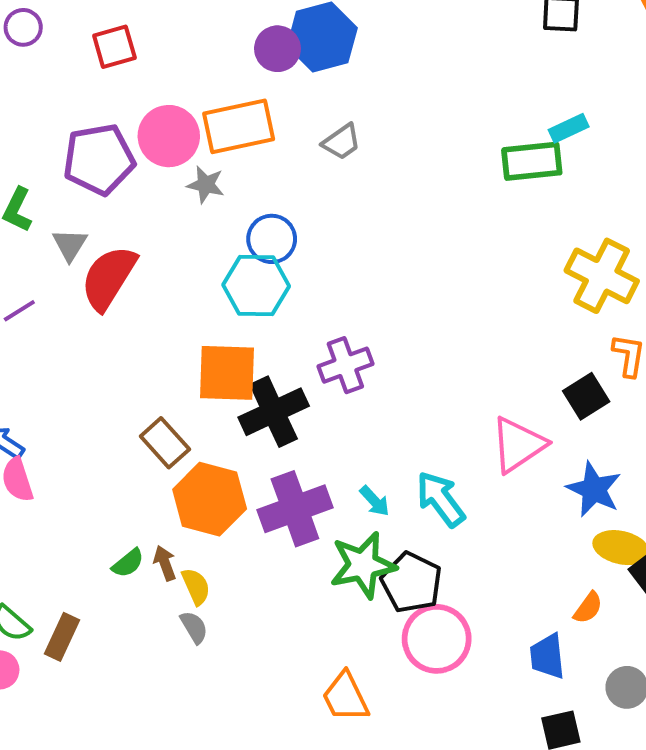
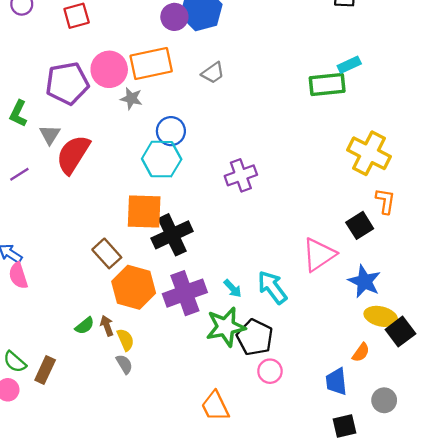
purple cross: (345, 365) -> (241, 175), moved
pink circle: (437, 639) -> (270, 371), size x0.6

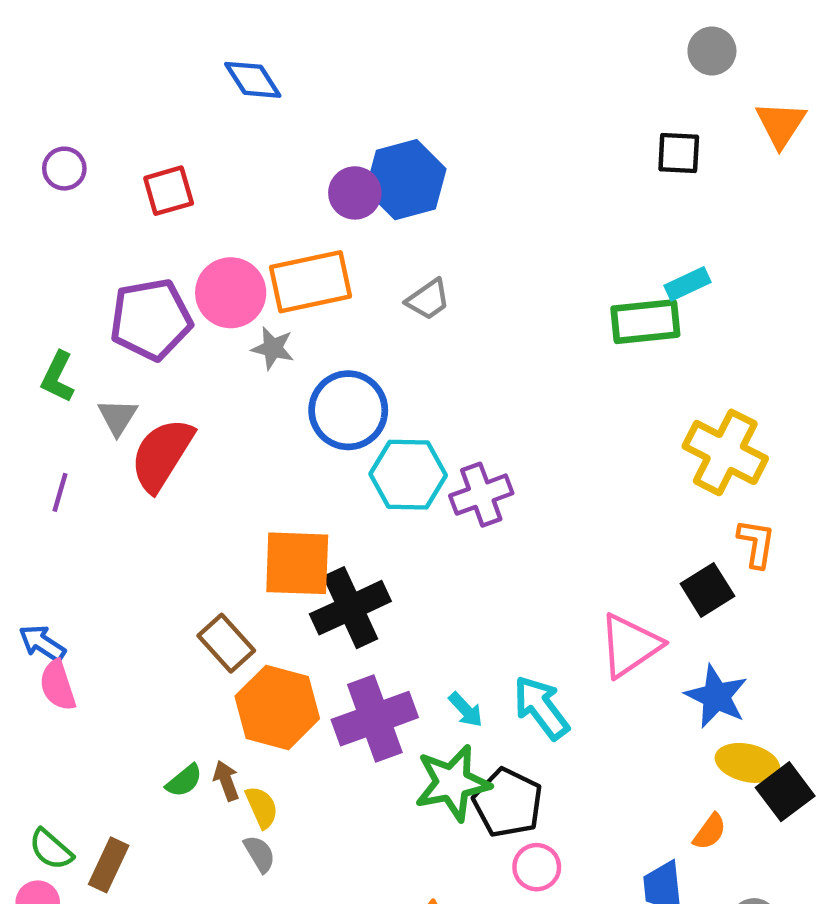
blue circle: (171, 131) -> (348, 410), size x1.4
cyan hexagon: (162, 159) -> (408, 475), moved
purple line: (19, 174) -> (60, 492), turned -42

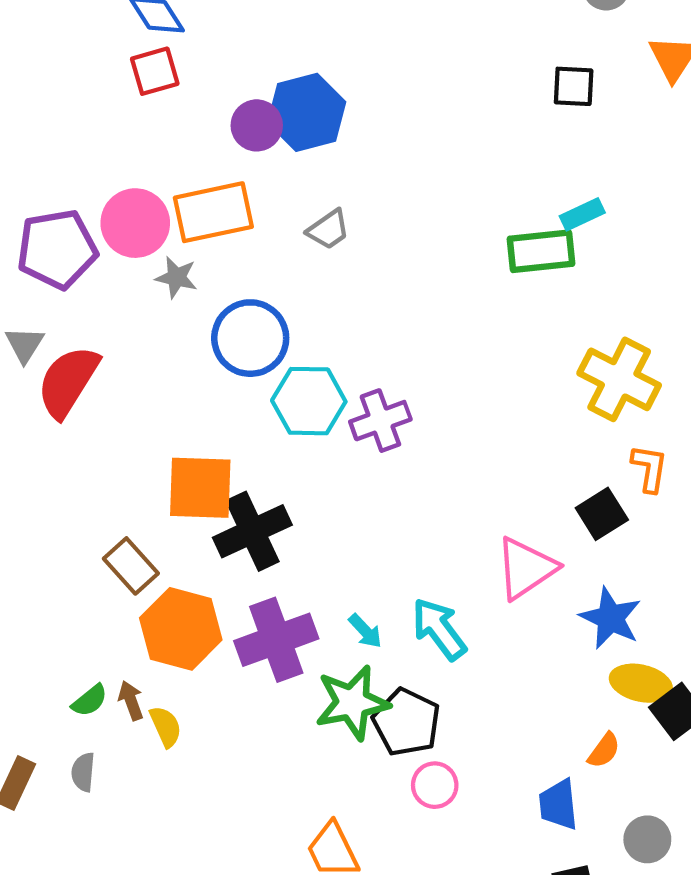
red square: (169, 191) -> (155, 71), moved
gray semicircle: (259, 854) -> (83, 772), moved, turned -144

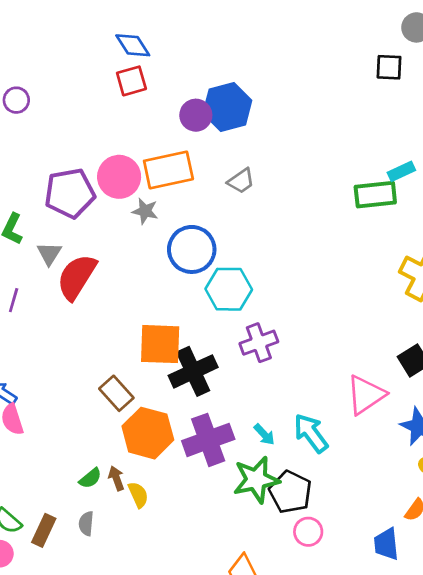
black square: (574, 86) -> (389, 67), moved
purple cross: (380, 421) -> (259, 343), moved

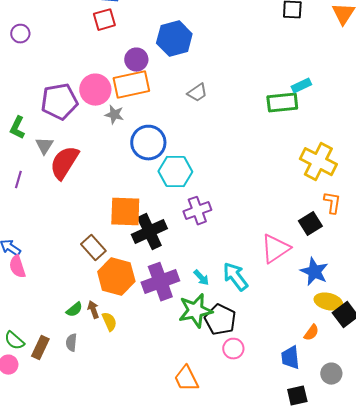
purple circle: (196, 115) -> (136, 60), moved
gray trapezoid: (241, 181) -> (197, 93), moved

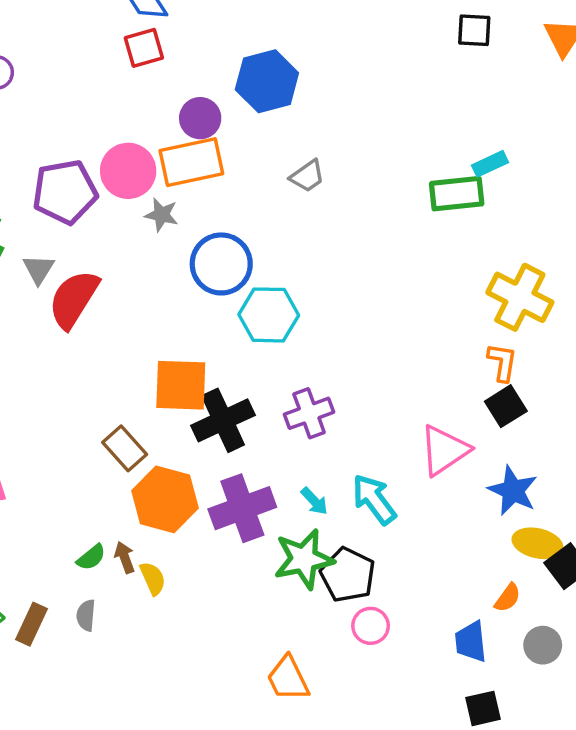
orange L-shape: (332, 203) -> (502, 362), moved
purple cross: (197, 211) -> (309, 413), moved
gray circle: (331, 374) -> (543, 645), moved

